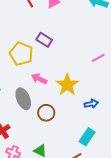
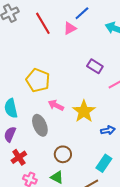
purple rectangle: (44, 40) -> (95, 66), moved
brown circle: (46, 113) -> (63, 154), moved

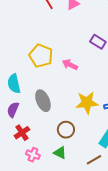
pink arrow: (56, 105) -> (70, 65), moved
yellow star: (84, 111) -> (87, 103), moved, turned 30

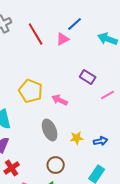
gray ellipse: (43, 101) -> (50, 130), moved
yellow star: (87, 103) -> (77, 138), size x0.6

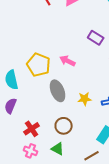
yellow pentagon: (31, 91) -> (39, 65), moved
red cross: (12, 168) -> (32, 129), moved

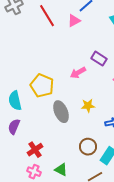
pink arrow: (68, 61) -> (78, 73), moved, turned -56
yellow star: (85, 99) -> (88, 106), moved
brown circle: (64, 126) -> (88, 147), moved

